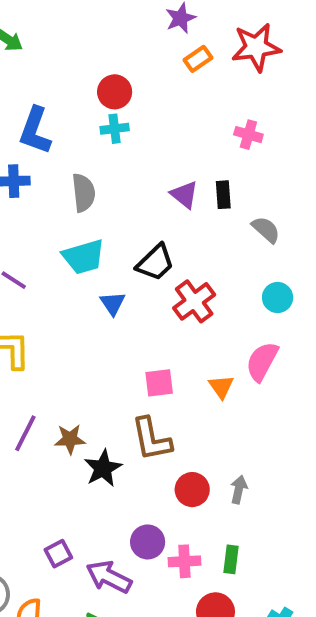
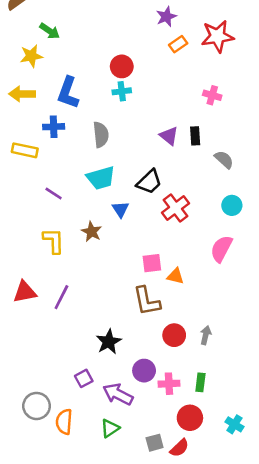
orange triangle: (221, 387) -> (176, 276), moved, turned -42
brown star: (70, 439) -> (92, 232), moved, turned 30
black star: (103, 468) -> (109, 342), moved

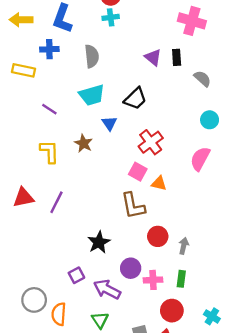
pink cross: (212, 95) -> (192, 21), size x1.6
red cross: (176, 208) -> (151, 142), moved
pink square: (152, 263) -> (138, 172), turned 36
gray arrow: (206, 335) -> (184, 246), moved
green triangle: (110, 428) -> (100, 320), turned -30

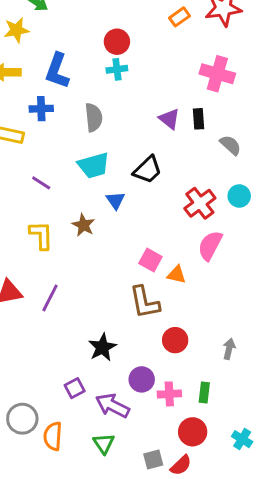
red cross: (151, 142) -> (200, 203), moved
pink semicircle: (200, 159) -> (210, 245), moved
gray arrow: (184, 246) -> (229, 349), moved

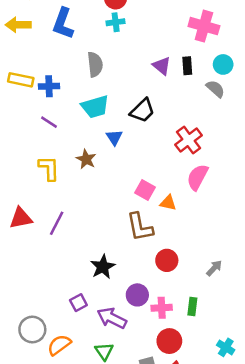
blue cross: (41, 109) -> (49, 86), moved
cyan circle: (239, 196) -> (223, 64), moved
gray arrow: (229, 349) -> (214, 268), turned 30
red circle: (193, 432) -> (169, 341), moved
orange semicircle: (53, 436) -> (59, 345), turned 50

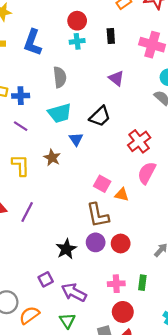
black rectangle: (187, 66) -> (111, 36), moved
purple circle: (137, 295) -> (96, 242), moved

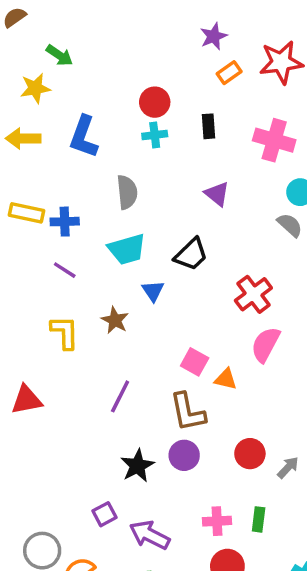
purple line: (27, 212) -> (120, 396), moved
red circle: (121, 243) -> (250, 454), moved

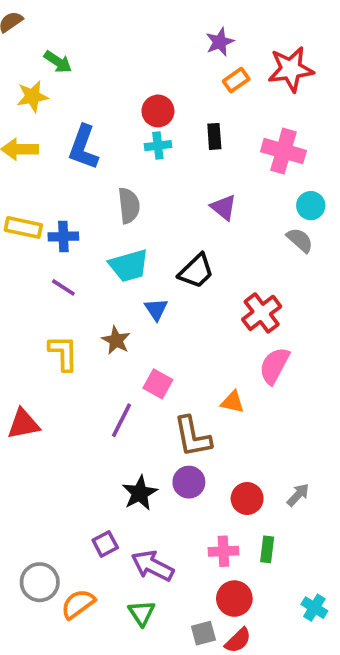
pink square: (195, 362) -> (158, 384), moved
red circle: (250, 454) -> (247, 498), moved

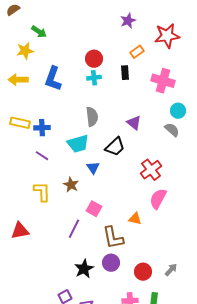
orange rectangle: (236, 80) -> (137, 52), moved
gray semicircle: (129, 206) -> (92, 117), moved
purple triangle: (223, 207) -> (134, 123), moved

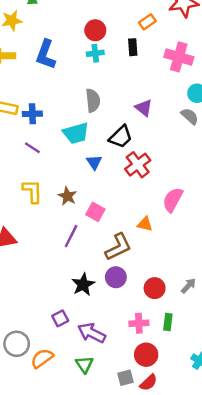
red cross: (151, 170) -> (138, 165), moved
brown star: (71, 185) -> (67, 196), moved
brown L-shape: (113, 238) -> (118, 247), turned -105

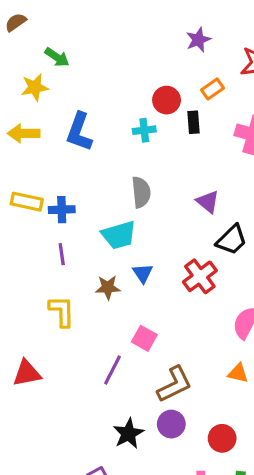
red circle: (95, 30) -> (167, 100), moved
black trapezoid: (121, 137) -> (232, 240), moved
purple line: (32, 148) -> (62, 254), turned 49
brown star: (67, 196) -> (108, 287), moved, turned -30
orange triangle: (145, 224) -> (238, 373), moved

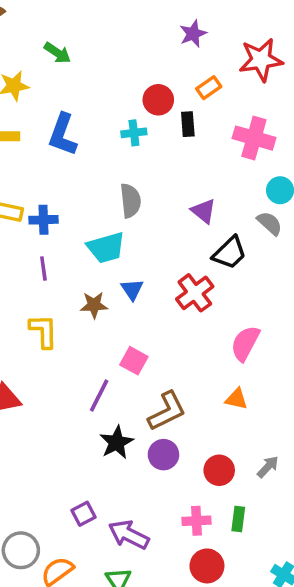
green arrow: (57, 57) -> (57, 53), moved
black star: (128, 434) -> (117, 442), moved

